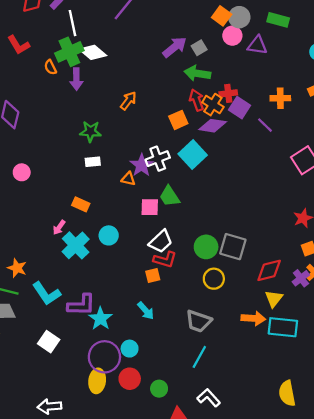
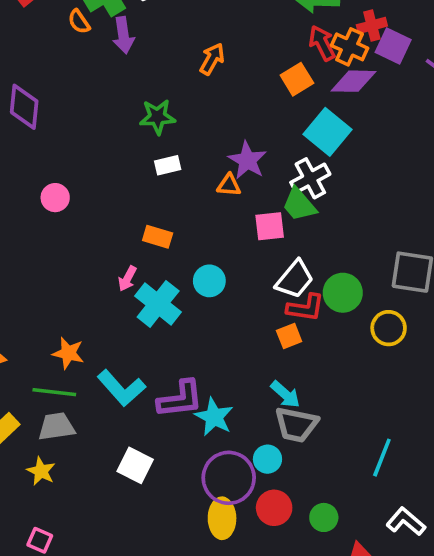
white cross: (158, 159) -> (310, 178), moved
green circle: (206, 247) -> (343, 293), moved
gray trapezoid: (199, 321) -> (296, 425), moved

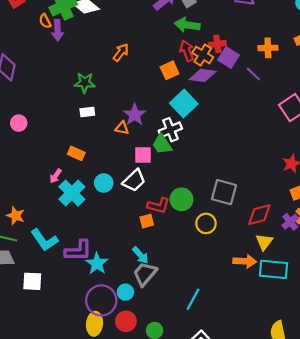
purple arrow: (123, 35) -> (57, 30), moved
white trapezoid: (295, 279) -> (134, 180), moved
gray trapezoid: (296, 425) -> (145, 274), turned 112
white square: (135, 465) -> (32, 281), moved, turned -30

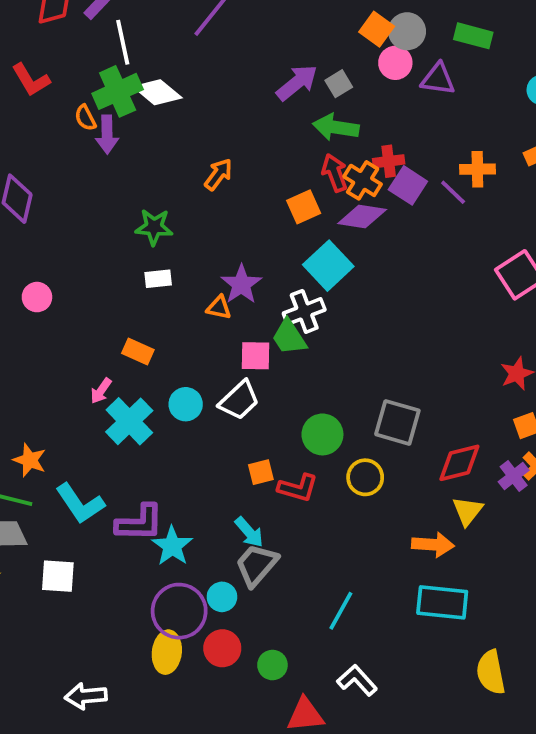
purple line: (253, 74) -> (453, 192), moved
red L-shape: (158, 206) -> (298, 488), moved
cyan rectangle: (273, 269) -> (442, 602), moved

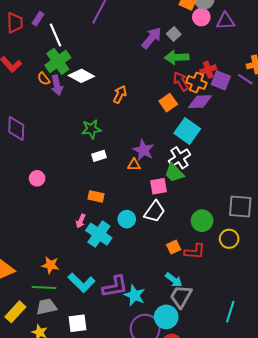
white diamond: (157, 92) -> (81, 76), moved
cyan circle: (222, 597) -> (166, 317), size x1.5

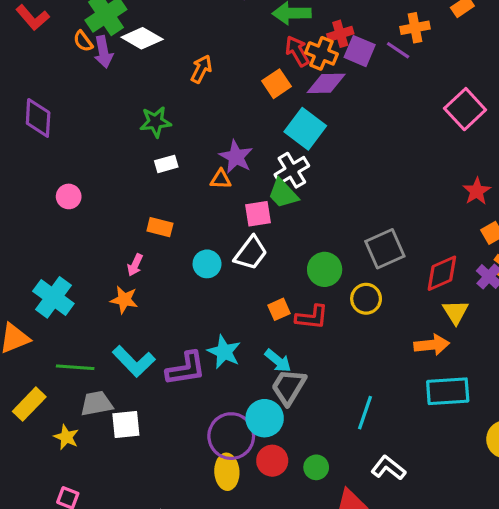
gray square: (240, 206) -> (385, 249), turned -30
cyan cross: (99, 234) -> (53, 297), moved
orange star: (50, 265) -> (124, 300), moved
cyan star: (135, 295) -> (224, 352), moved
gray trapezoid: (47, 307) -> (96, 404), moved

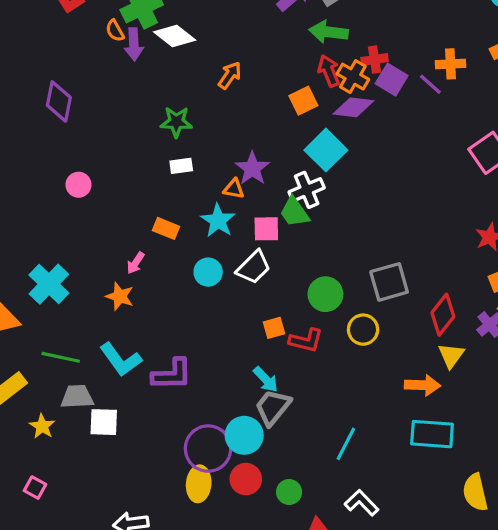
red diamond: (442, 273) -> (443, 315), turned -36
cyan star: (224, 352) -> (218, 221), moved

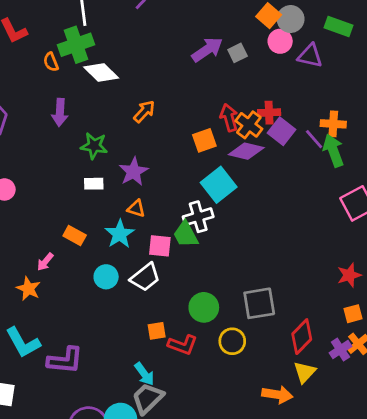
green arrow: (329, 32) -> (333, 151), moved, turned 56
purple arrow: (134, 44) -> (60, 112), moved
purple star: (252, 168) -> (134, 172), moved

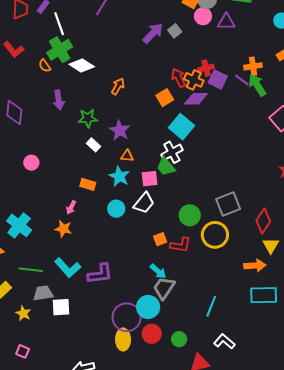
white rectangle: (94, 184) -> (93, 145), turned 56
yellow circle: (232, 341) -> (215, 235), size x1.4

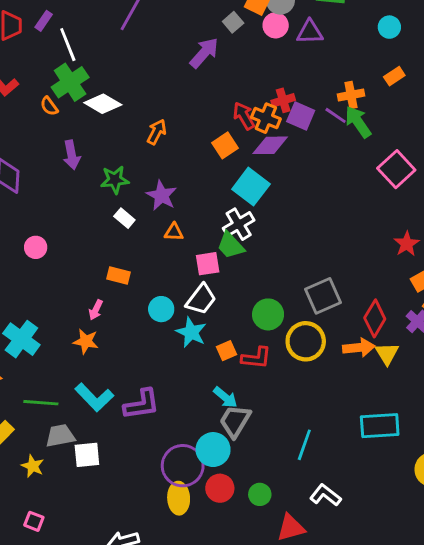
gray square: (175, 31) -> (233, 22), moved
cyan star: (119, 176) -> (191, 332), moved
orange arrow: (255, 266) -> (359, 348), moved

